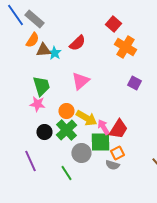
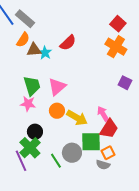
red square: (113, 24) -> (118, 24), moved
pink triangle: (80, 81) -> (57, 87), moved
pink arrow: (103, 127) -> (103, 114), moved
green cross: (66, 130) -> (30, 148), moved
green line: (66, 173) -> (56, 161), moved

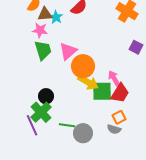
pink star: (28, 104) -> (40, 30), moved
orange circle: (57, 111) -> (83, 66), moved, size x1.5
green square: (91, 142) -> (102, 91), moved
gray circle: (72, 153) -> (83, 133), moved
green line: (56, 161) -> (67, 125), turned -49

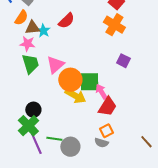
green square: (102, 91) -> (89, 82), moved
purple line: (32, 125) -> (36, 144), moved

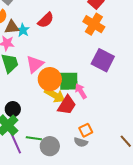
purple square: (123, 61) -> (103, 60), size x1.6
red trapezoid: (107, 107) -> (67, 105), moved

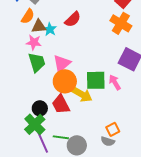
orange circle: (50, 79) -> (65, 81), moved
pink arrow: (81, 91) -> (115, 82), moved
red trapezoid: (67, 105) -> (61, 104), moved, turned 120

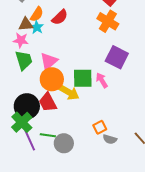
orange semicircle: (28, 16) -> (37, 14), moved
black circle: (40, 108) -> (27, 106), size x1.6
gray semicircle: (108, 141) -> (110, 139), moved

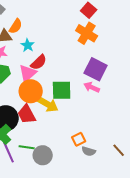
red semicircle: (60, 17) -> (39, 62), moved
cyan star: (37, 27) -> (28, 45), moved
pink arrow: (102, 80) -> (92, 87), moved, turned -35

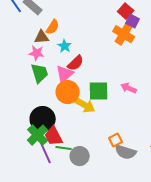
purple square: (96, 69) -> (133, 21), moved, size x0.6
red trapezoid: (27, 114) -> (54, 136), moved
gray semicircle: (89, 151) -> (126, 152), size x1.5

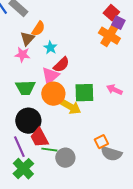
brown triangle: (42, 37) -> (27, 39), turned -42
green trapezoid: (40, 73) -> (25, 88), moved, turned 105
green cross: (38, 135) -> (23, 169), moved
purple line: (46, 153) -> (19, 147), moved

